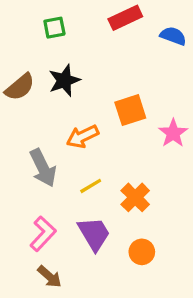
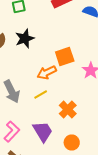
orange arrow: (82, 136) -> (47, 72), moved
yellow line: (91, 186) -> (41, 94), moved

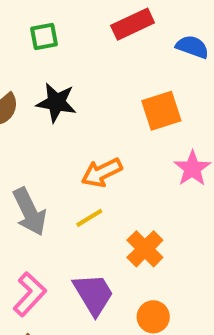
black star: (25, 38) -> (56, 102), turned 30
orange square: (65, 56) -> (161, 111), moved

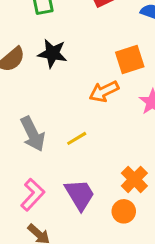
orange arrow: (102, 173) -> (104, 91), moved
orange cross: (145, 249) -> (134, 179), moved

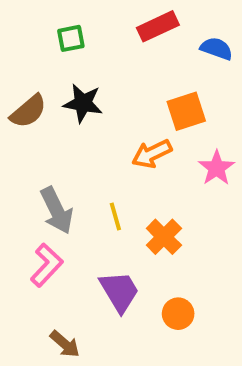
yellow line: (77, 138) -> (115, 217), turned -75
orange cross: (134, 179) -> (164, 237), moved
pink L-shape: (33, 195) -> (47, 265), moved

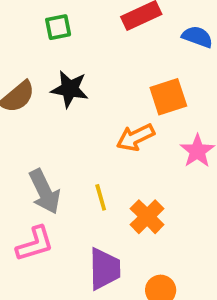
pink L-shape: (47, 265) -> (35, 244), turned 30
purple trapezoid: (119, 291) -> (104, 269), turned 30

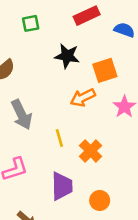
black star: (70, 89) -> (67, 56), moved
gray arrow: (45, 192) -> (22, 115), moved

